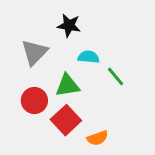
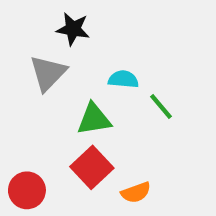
black star: (69, 25) -> (73, 29), moved
red circle: (34, 100) -> (27, 190), moved

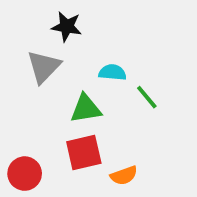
red square: (92, 167) -> (84, 153), turned 30

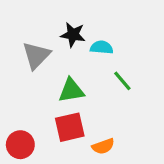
black star: (67, 27) -> (73, 35), moved
cyan semicircle: (112, 72) -> (102, 47), moved

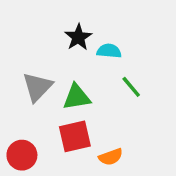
black star: (73, 35) -> (78, 37), turned 30
gray triangle: (36, 55) -> (37, 87), moved

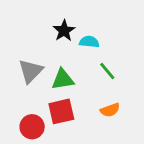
red circle: (22, 155) -> (32, 127), moved
orange semicircle: (111, 157) -> (110, 110), moved

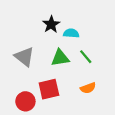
gray triangle: (31, 71) -> (24, 57), turned -35
green triangle: (63, 79) -> (60, 58), moved

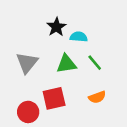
gray triangle: (24, 57) -> (27, 63), turned 30

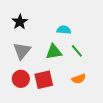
black star: (56, 27) -> (20, 22), moved
red circle: (28, 112) -> (21, 79), moved

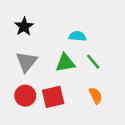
orange semicircle: (79, 79) -> (96, 96), turned -96

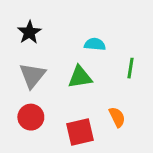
green line: (93, 62) -> (130, 68), moved, turned 49
red square: (53, 97) -> (80, 132), moved

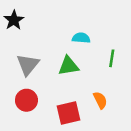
black star: (29, 32) -> (14, 20), moved

